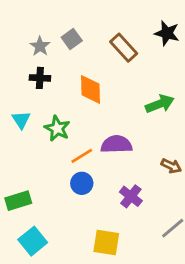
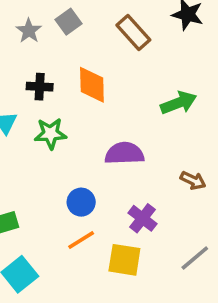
black cross: (40, 78) -> (40, 87), moved
green star: (57, 128) -> (50, 134), turned -30
orange line: (82, 156) -> (81, 240), moved
yellow square: (106, 242) -> (124, 260), moved

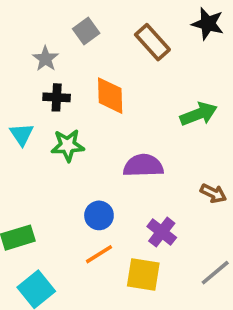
gray star: (29, 31) -> (46, 59), moved

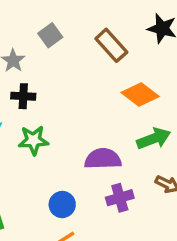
orange diamond: (110, 96) -> (140, 94), moved, turned -51
green arrow: (199, 114) -> (154, 138), moved
purple cross: (162, 232) -> (120, 198), moved, turned 36

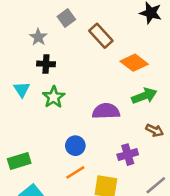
brown rectangle: (111, 45) -> (101, 36), moved
green star: (33, 140) -> (54, 97), turned -30
purple cross: (120, 198) -> (128, 155), moved

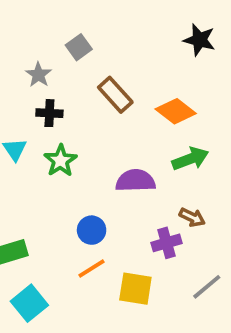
brown rectangle: (101, 36) -> (115, 95), moved
brown arrow: (155, 130) -> (192, 217), moved

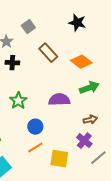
black star: (199, 40) -> (77, 23), moved
green star: (60, 161) -> (18, 101), moved
brown arrow: (192, 217) -> (90, 120), turned -40
purple cross: (167, 243) -> (84, 141), moved, turned -35

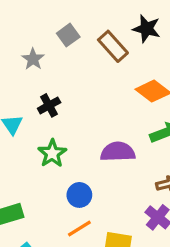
brown rectangle: (48, 53) -> (113, 46), moved
black cross: (12, 63) -> (49, 105), moved, turned -32

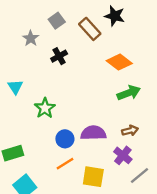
black cross: (49, 105) -> (59, 56), moved
purple semicircle: (118, 152) -> (93, 133), moved

